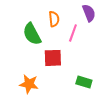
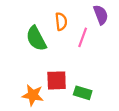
red square: (53, 58) -> (57, 80), moved
green rectangle: (84, 82) -> (83, 93), moved

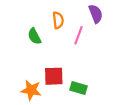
green semicircle: (36, 39) -> (34, 36), size x0.7

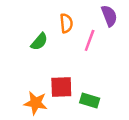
green semicircle: (34, 36) -> (39, 42), turned -112

